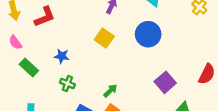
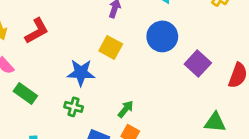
blue star: (62, 56) -> (81, 73), moved, size x1.5
purple square: (165, 82) -> (198, 64), moved

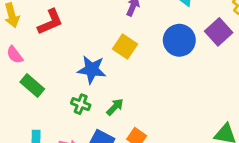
purple square: (198, 64) -> (219, 32), moved
green arrow: (126, 109) -> (115, 107), moved

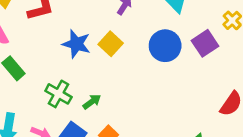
blue star: (92, 70) -> (76, 44), moved
green cross: (81, 104) -> (58, 94), size x1.4

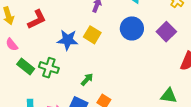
purple square: (205, 43) -> (166, 32), moved
green cross: (58, 94) -> (49, 68), moved

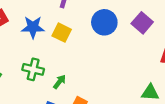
blue star: (68, 40) -> (33, 27), moved
green cross: (49, 68) -> (33, 69), moved

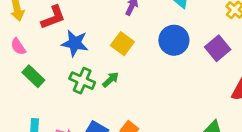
blue star: (33, 27) -> (75, 43), moved
green arrow: (60, 82) -> (111, 80), moved

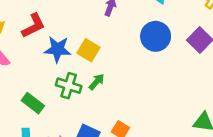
yellow square: (122, 44) -> (89, 50), moved
green rectangle: (33, 76) -> (33, 103), moved

